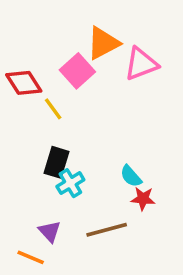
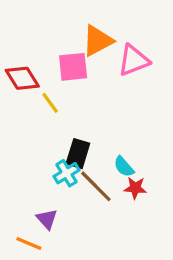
pink square: (77, 71) -> (73, 67), turned 36
black rectangle: (57, 162) -> (78, 154), moved
brown line: (107, 230) -> (96, 186), moved, turned 60

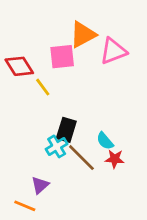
purple triangle: (47, 219) -> (40, 185), turned 30

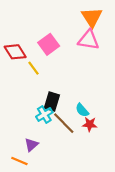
orange triangle: (83, 35) -> (92, 17), moved, turned -35
pink triangle: (113, 51) -> (89, 40), turned 30
pink square: (62, 57) -> (49, 44), turned -30

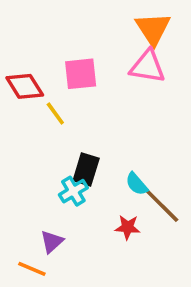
pink square: (49, 44) -> (81, 74), turned 30
brown line: (64, 123) -> (162, 206), moved
red star: (90, 124) -> (128, 227), moved

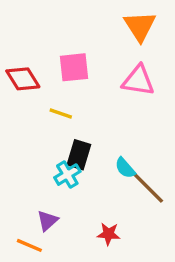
pink triangle: (147, 67) -> (138, 81), moved
yellow line: (55, 114) -> (61, 114), moved, turned -35
red star: (128, 227) -> (109, 234), moved

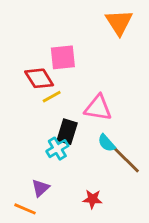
red diamond: (23, 79) -> (39, 78), moved
pink triangle: (138, 81) -> (98, 108), moved
yellow line: (61, 114) -> (52, 97), turned -48

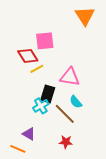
brown line: (126, 160) -> (65, 114), moved
purple triangle: (40, 188) -> (29, 134), turned -48

